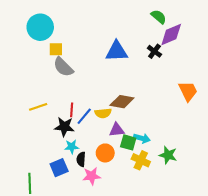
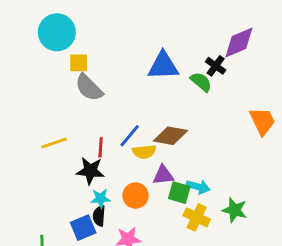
green semicircle: (159, 17) -> (201, 82), moved
blue line: (84, 116) -> (130, 136), moved
orange circle: (105, 153) -> (136, 196), moved
black semicircle: (81, 159) -> (99, 216), moved

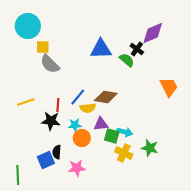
cyan star: (101, 198) -> (75, 125), moved

